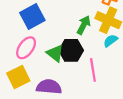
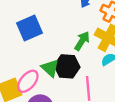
pink ellipse: (26, 48) -> (28, 81), moved

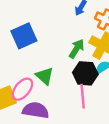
black hexagon: (67, 66) -> (85, 73), moved

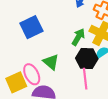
pink ellipse: (22, 89) -> (32, 74), turned -65

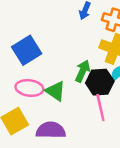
green arrow: (78, 37) -> (83, 71), moved
pink ellipse: (32, 74) -> (29, 88), moved, turned -50

